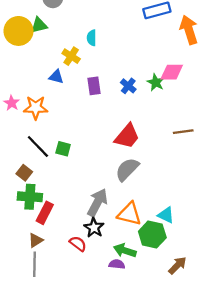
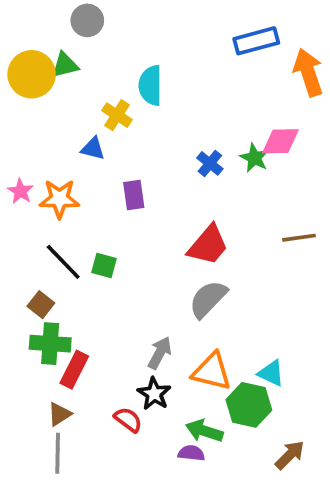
cyan semicircle: (92, 38) -> (150, 85), size x1.5
purple rectangle: (94, 86) -> (134, 195), moved
gray arrow: (97, 202) -> (160, 353), size x0.7

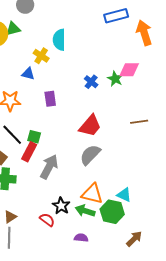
gray arrow: (160, 353) -> (49, 167), moved, size x1.4
red rectangle: (74, 370) -> (29, 152), moved
green arrow: (204, 431) -> (85, 211), moved

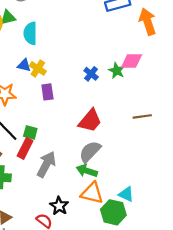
cyan semicircle: (59, 40) -> (30, 33), moved
yellow cross: (41, 56) -> (38, 68), moved
green arrow: (85, 211) -> (87, 171), moved

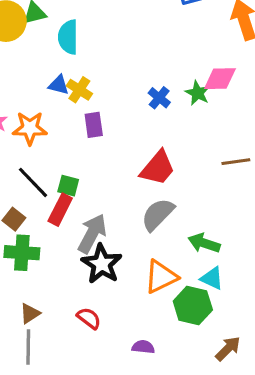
green arrow: (87, 171) -> (204, 243), moved
orange triangle: (92, 193) -> (161, 277), turned -40
black star: (59, 206) -> (102, 264), moved, size x1.4

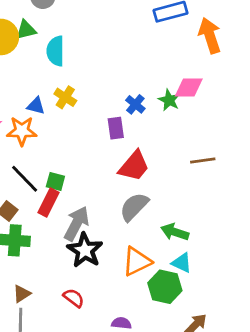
blue triangle: (59, 85) -> (36, 106), moved
purple rectangle: (94, 125) -> (116, 128), moved

